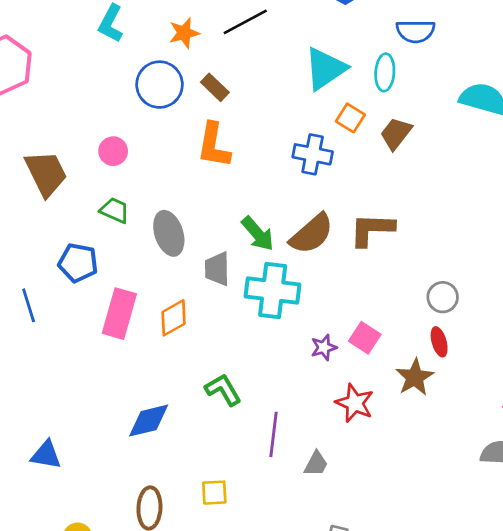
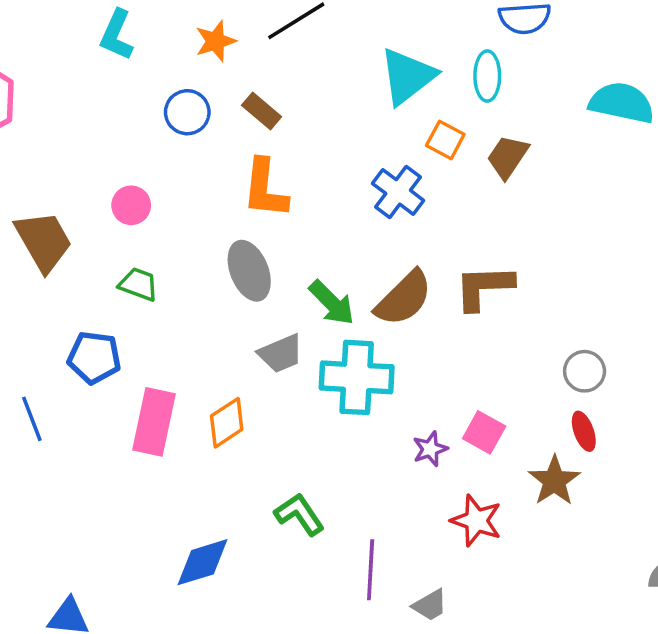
blue circle: (160, 85) -> (187, 112), size x0.7
blue cross: (313, 154) -> (398, 192), turned 30
gray ellipse: (169, 233) -> (249, 271), moved
gray trapezoid: (217, 269) -> (281, 353), turned -108
gray trapezoid: (316, 464) -> (430, 605), turned 36

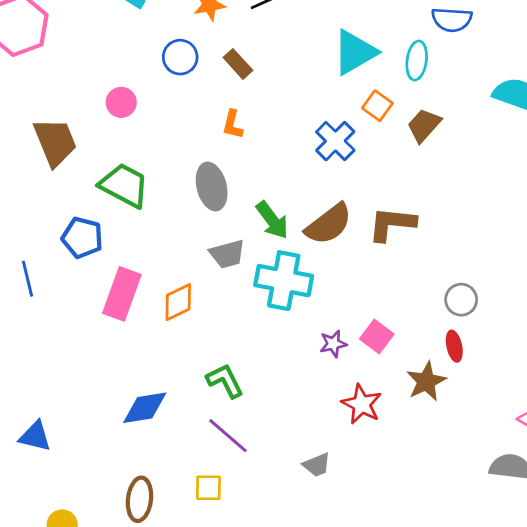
orange L-shape: (265, 189) -> (232, 124), size x0.6
pink circle: (131, 205) -> (121, 102), moved
green trapezoid: (138, 284) -> (124, 185), size x1.6
purple line: (371, 570) -> (228, 436), moved, turned -60

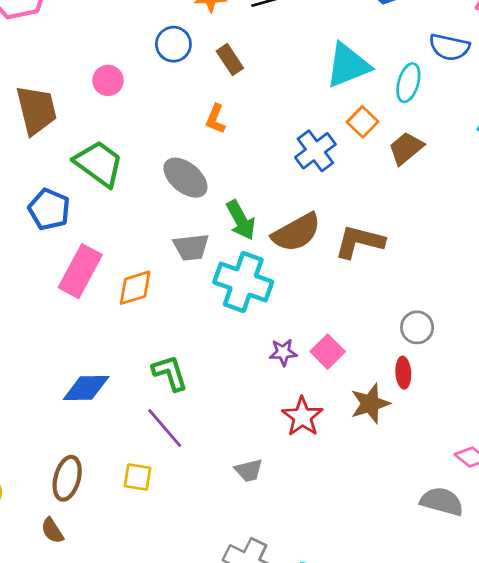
gray ellipse: (212, 187) -> (185, 178), turned -45

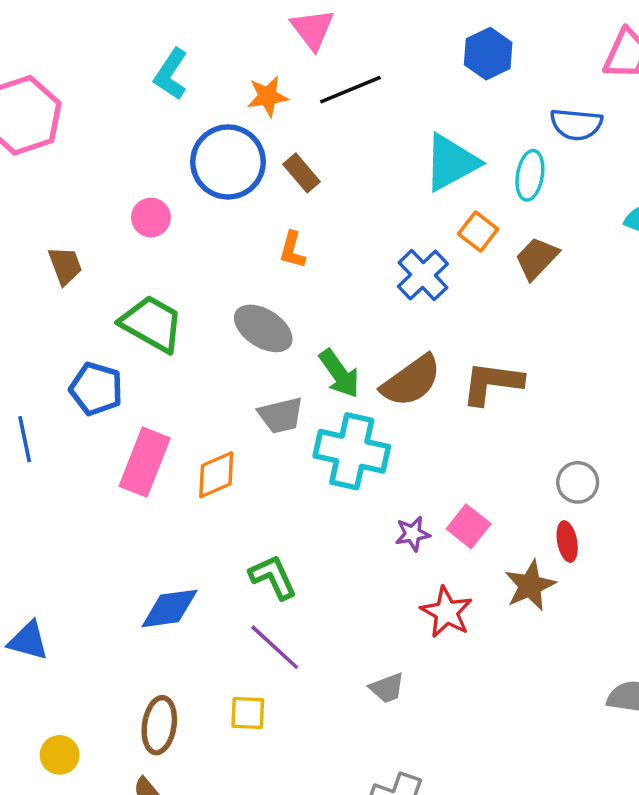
blue circle: (173, 44) -> (228, 162), size x1.6
brown trapezoid: (36, 110) -> (65, 266), size x0.6

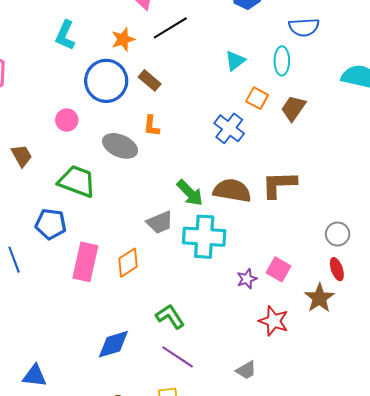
cyan triangle: (451, 162) -> (235, 61), size x0.6
gray ellipse: (263, 328) -> (120, 146), moved
brown semicircle: (411, 381) -> (232, 191), turned -126

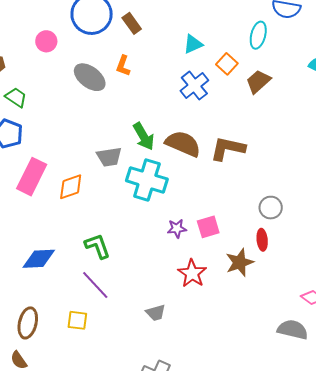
cyan triangle: (235, 61) -> (193, 44), moved
green trapezoid: (77, 181) -> (16, 97), moved, size x0.6
pink square: (279, 269) -> (208, 227), turned 30

